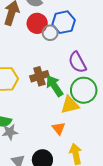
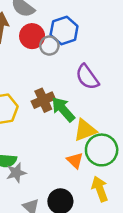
green circle: (84, 90) -> (102, 150), moved

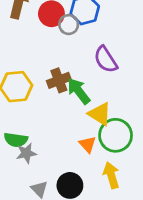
yellow triangle: (85, 130) -> (100, 114), turned 50

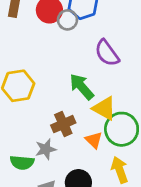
brown cross: (59, 80) -> (63, 124), moved
green semicircle: (16, 140) -> (22, 163), moved
gray star: (26, 153) -> (46, 149), moved

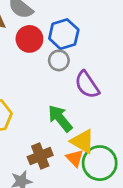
gray circle: (67, 20) -> (59, 60), moved
orange triangle: (94, 140) -> (75, 158), moved

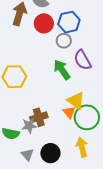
green arrow: (60, 118) -> (62, 70), moved
brown cross: (40, 156) -> (39, 117), moved

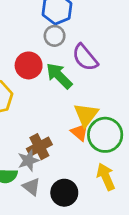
red circle: (44, 23) -> (29, 65), moved
yellow triangle: (76, 101) -> (86, 115), turned 42
gray triangle: (27, 155) -> (31, 187), moved

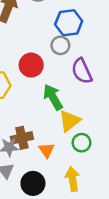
green arrow: (59, 76) -> (53, 97), moved
orange triangle: (80, 132) -> (47, 150), moved
green circle: (105, 135) -> (82, 143), size x0.6

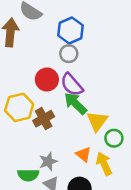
purple semicircle: (82, 71) -> (72, 85), moved
brown cross: (22, 138) -> (44, 119), moved
yellow arrow: (73, 179) -> (104, 164), moved

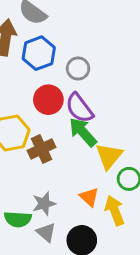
blue hexagon: (71, 30) -> (39, 53), moved

